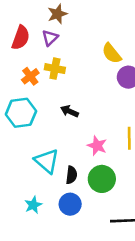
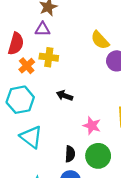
red semicircle: (21, 38) -> (16, 44), moved
purple triangle: (50, 38) -> (43, 29), turned 49
cyan triangle: (47, 161) -> (31, 137), moved

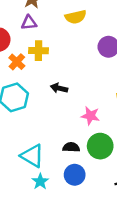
yellow semicircle: (100, 40) -> (76, 17), moved, turned -54
cyan triangle: (31, 137) -> (32, 156), moved
black semicircle: (70, 154) -> (71, 147), turned -84

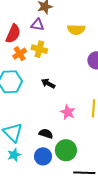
green circle: (100, 146) -> (66, 150), moved

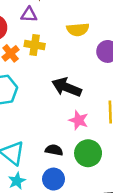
yellow semicircle: (76, 30) -> (78, 29), moved
black arrow: (48, 83) -> (67, 87), moved, size x1.6
green circle: (66, 150) -> (88, 153), moved

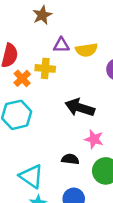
purple triangle: (29, 15) -> (61, 45), moved
black semicircle: (54, 150) -> (70, 159), moved

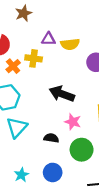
brown star: (42, 15) -> (24, 13), moved
cyan triangle: (31, 176) -> (17, 127), moved, turned 35

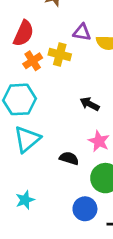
black arrow: (62, 94) -> (90, 104), size x0.6
blue circle: (53, 172) -> (85, 209), moved

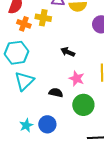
orange cross: (33, 61) -> (24, 24), turned -32
blue circle: (85, 209) -> (47, 124), moved

